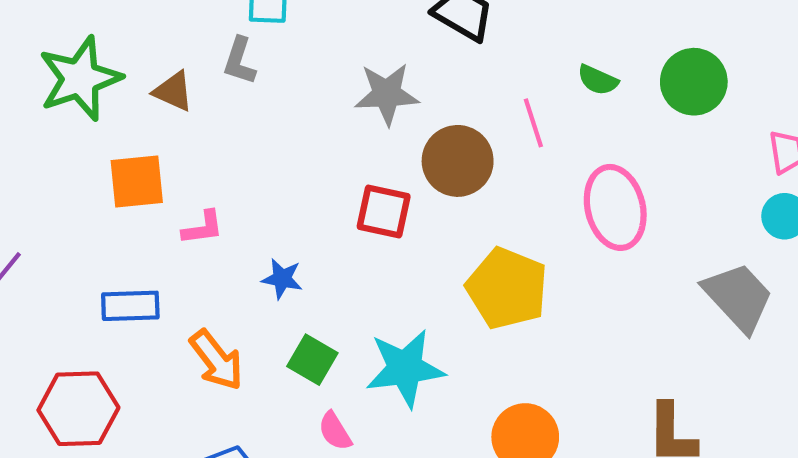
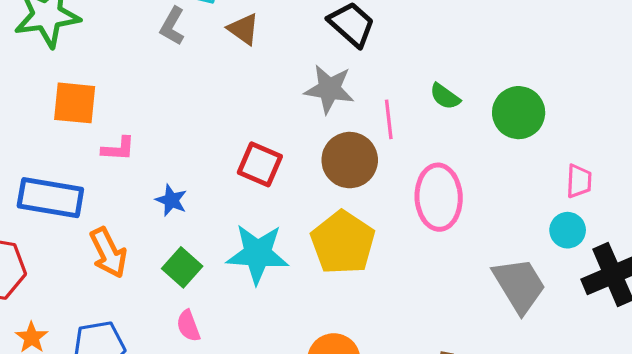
brown triangle: (173, 91) -> (243, 29), moved
gray star: (387, 94) -> (329, 89), moved
brown circle: (458, 161) -> (350, 160), moved
blue rectangle: (130, 306) -> (50, 198), size x1.4
cyan star: (405, 368) -> (258, 254), moved

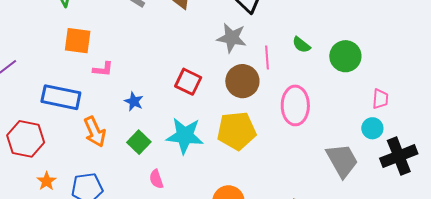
yellow pentagon: (343, 243) -> (236, 131), turned 30
pink semicircle: (188, 326) -> (156, 179), moved

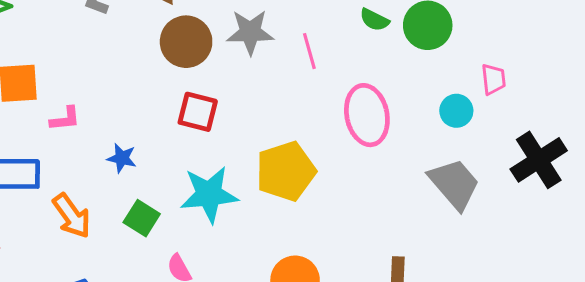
green semicircle: (301, 45) -> (374, 20), moved
brown circle: (242, 81) -> (186, 42), moved
cyan circle: (372, 128) -> (456, 111), moved

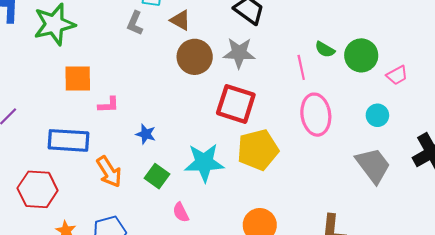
pink line: (309, 51) -> (301, 67), moved
pink trapezoid: (493, 79) -> (397, 75), moved, turned 65
red square: (198, 112) -> (236, 104), moved, size x1.4

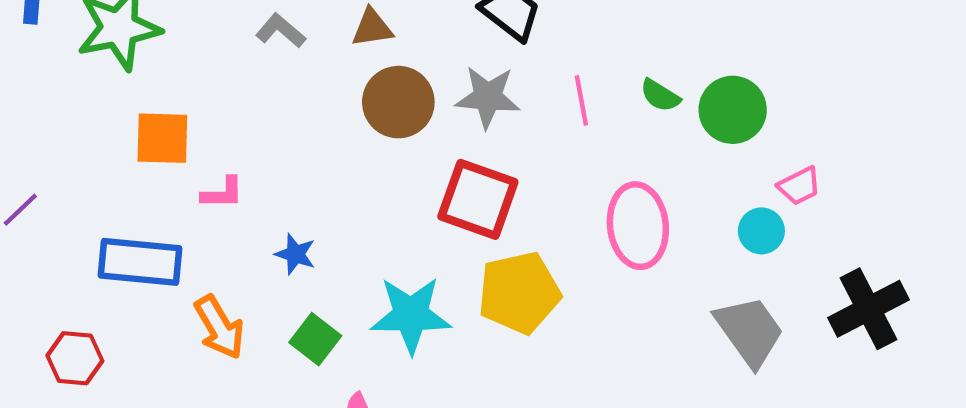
brown triangle: (180, 20) -> (372, 28), turned -40
gray L-shape: (135, 23) -> (281, 31), turned 105
pink line: (301, 67) -> (581, 100), moved
pink trapezoid: (397, 75) -> (799, 186), moved
red hexagon: (38, 189) -> (75, 358), size x0.7

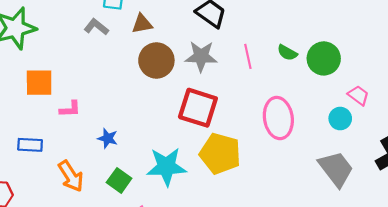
pink trapezoid: (799, 186) -> (358, 95), turned -115
blue rectangle: (140, 262) -> (30, 145), size x0.6
yellow pentagon: (519, 293) -> (220, 154), turned 30

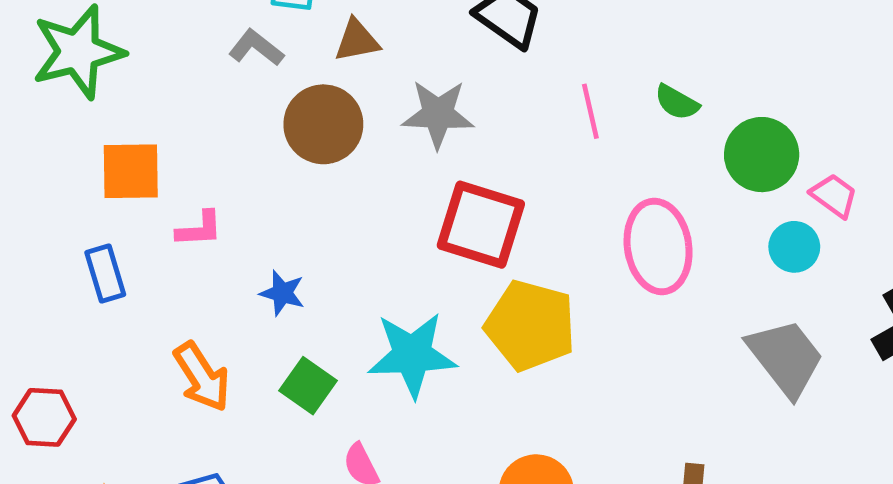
gray star: (201, 56) -> (438, 114), moved
green circle: (324, 58) -> (762, 155), moved
brown circle: (156, 60) -> (323, 124), moved
blue rectangle: (30, 145) -> (105, 274), moved, turned 70

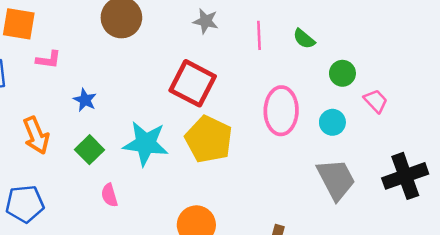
gray star: (438, 114) -> (206, 21), moved, size x0.7
green circle: (762, 155) -> (342, 73), size x0.7
cyan circle: (794, 247) -> (332, 122), moved

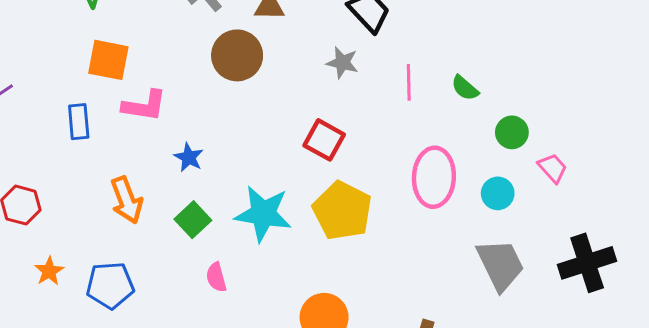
pink L-shape: (48, 60) -> (144, 106), size x1.4
red square: (193, 83) -> (324, 140), size x0.7

